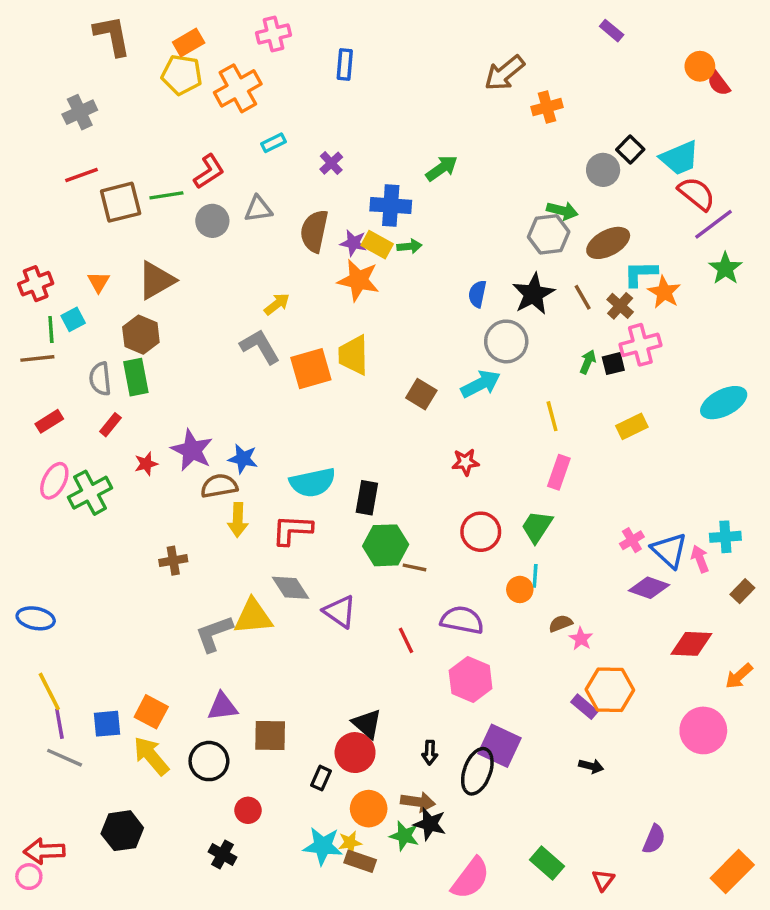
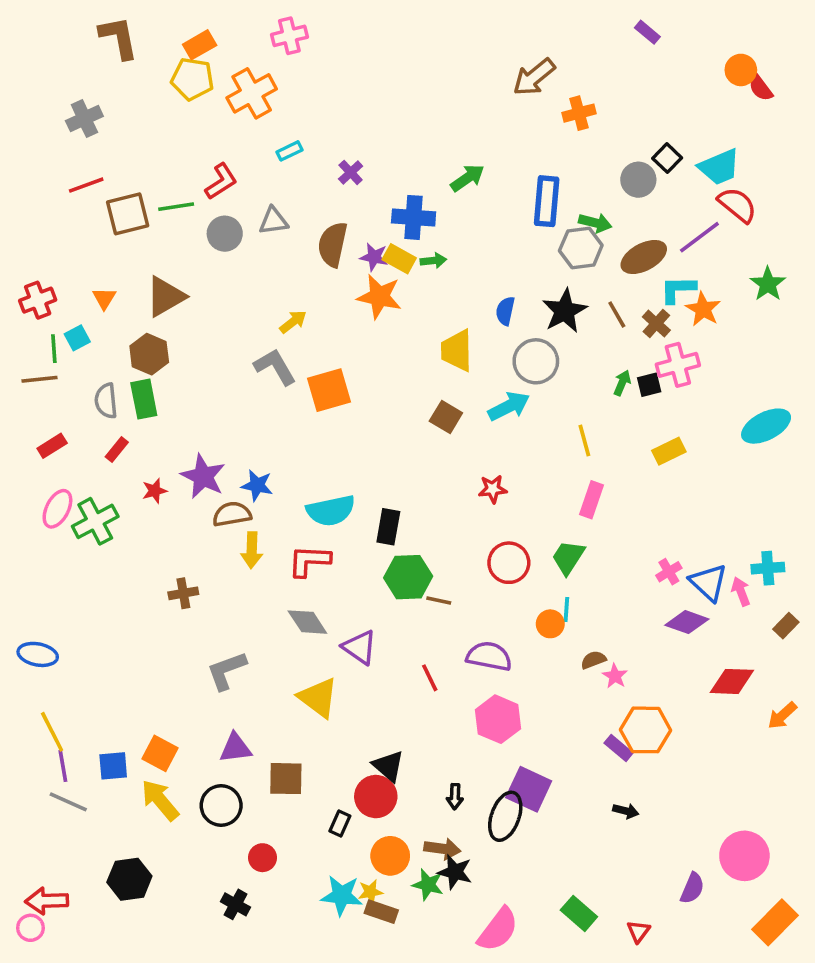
blue rectangle: (345, 65) -> (547, 201), moved, size x1.5
purple line: (713, 224) -> (699, 237), moved
yellow trapezoid: (353, 355) -> (457, 351), moved
yellow triangle: (253, 617) -> (318, 698), moved, turned 42
pink circle: (703, 730) -> (744, 856), moved

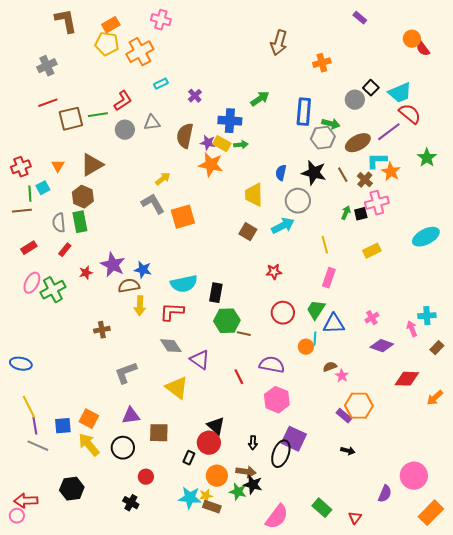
pink cross: (289, 36) -> (161, 20), turned 30
brown arrow: (534, 77) -> (279, 43), moved, turned -35
black star: (565, 311) -> (314, 173), turned -30
blue triangle: (708, 582) -> (334, 324), moved, turned -45

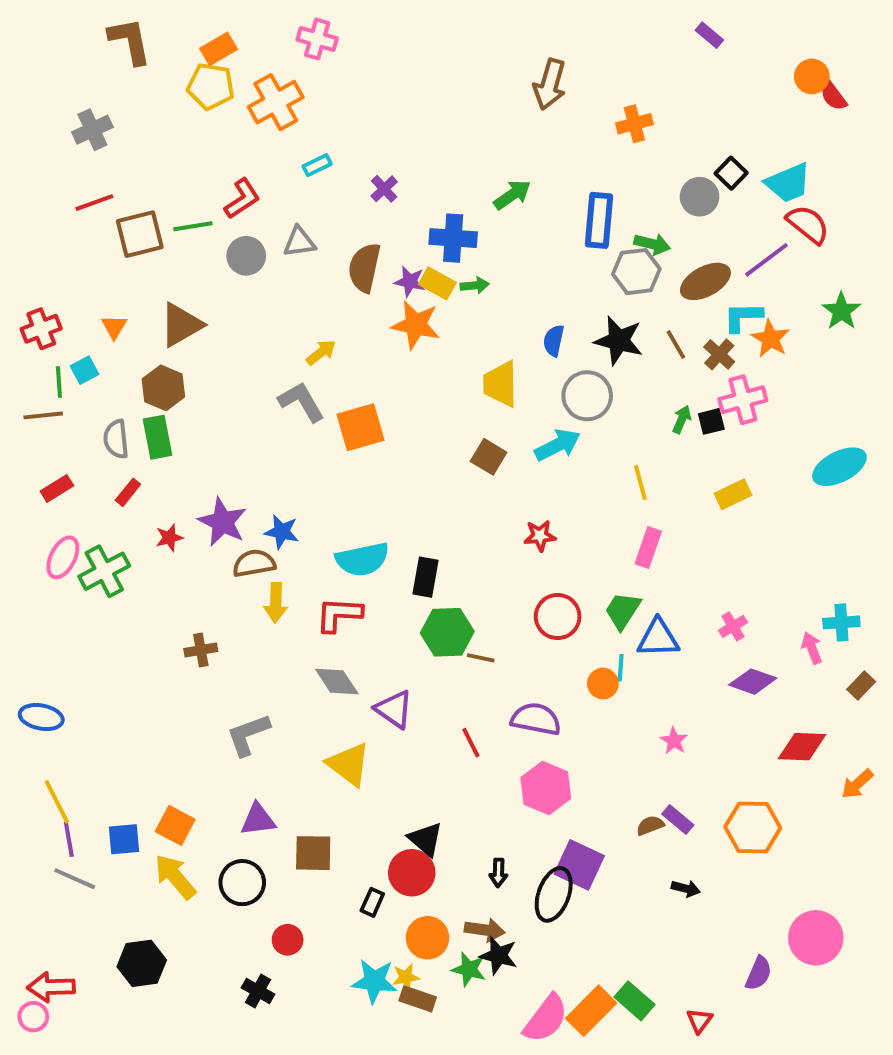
brown semicircle: (330, 367) -> (650, 825), moved
orange hexagon: (359, 406) -> (753, 827), moved
orange rectangle: (431, 513) -> (591, 1011), moved

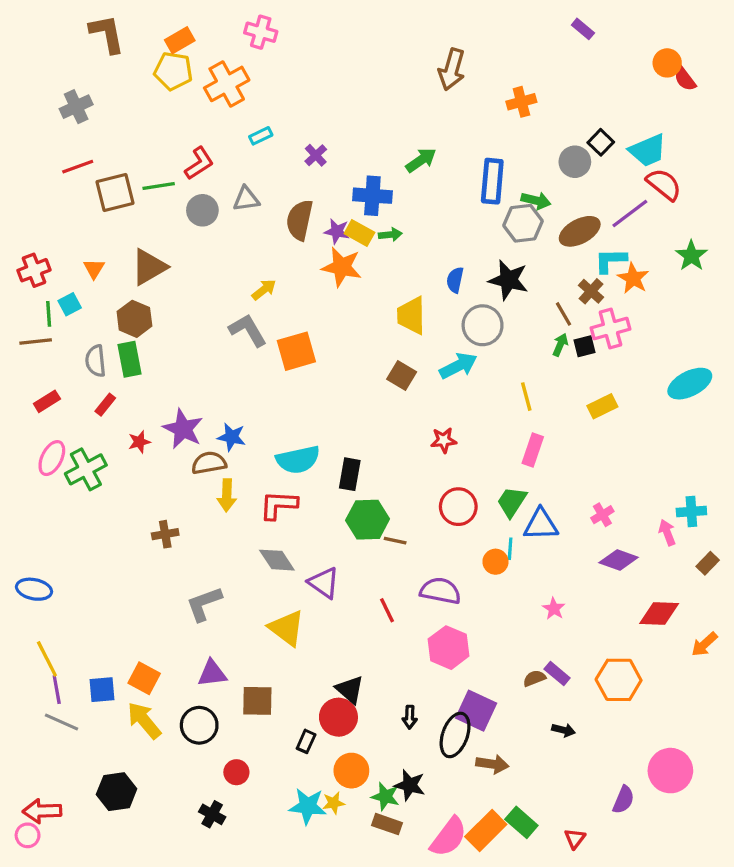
brown line: (676, 345) -> (564, 314), moved
brown arrow: (485, 930) -> (492, 764), moved
brown rectangle: (418, 999) -> (387, 824), moved

